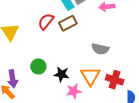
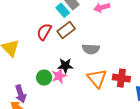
gray semicircle: (100, 49) -> (91, 49), moved
black star: (61, 74) -> (65, 66), moved
pink star: (74, 91) -> (59, 76), moved

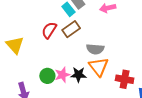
black star: (65, 66) -> (79, 75), moved
orange triangle: (97, 78) -> (99, 67), moved

